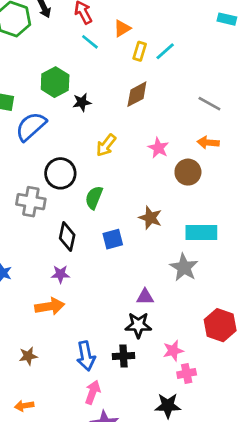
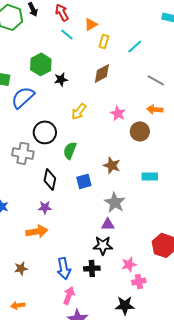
cyan line: (165, 51) -> (135, 46), moved
cyan rectangle: (201, 232) -> (150, 176), size x0.7
gray star: (184, 267) -> (115, 202), moved

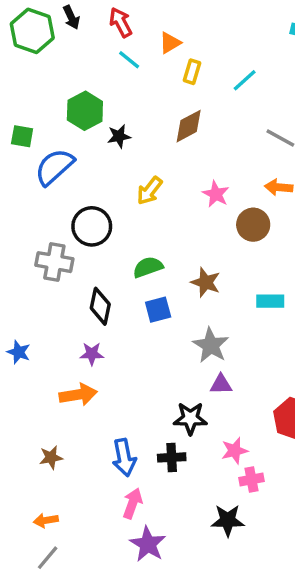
green semicircle: (70, 150) -> (148, 267), moved, turned 48
purple triangle: (108, 224) -> (221, 384), moved

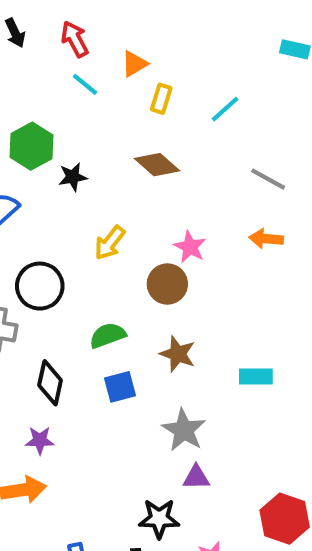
brown diamond: (189, 126) -> (157, 165), turned 69
brown circle: (253, 225) -> (167, 284), moved

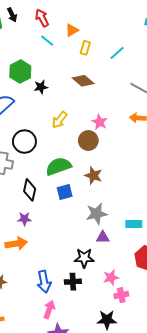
green semicircle: (108, 335) -> (58, 166), size x1.4
cyan rectangle: (256, 377) -> (134, 224), moved
gray star: (184, 430) -> (97, 214), turned 30

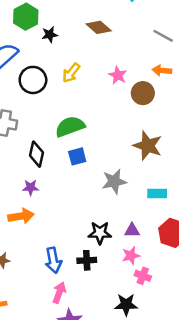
brown circle: (88, 141) -> (143, 93), moved
black circle: (24, 142) -> (33, 80), moved
brown star: (93, 176) -> (148, 146), moved, size x1.4
purple triangle: (103, 237) -> (132, 230), moved
pink cross: (121, 295) -> (143, 276), turned 32

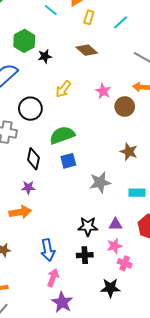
black circle: (33, 80) -> (30, 109), moved
brown star: (148, 146) -> (129, 152), size x0.7
black cross: (87, 260) -> (85, 255), moved

